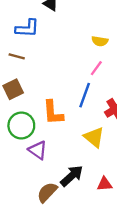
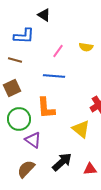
pink line: (96, 68) -> (58, 51), moved
blue line: (85, 95) -> (54, 76), moved, turned 75
brown semicircle: (47, 192) -> (26, 169), moved

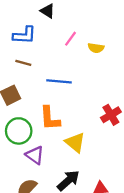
pink line: (58, 51) -> (71, 39), moved
brown line: (15, 60) -> (23, 63), moved
yellow triangle: (81, 129) -> (75, 142), moved

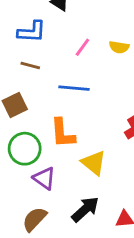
pink line: (71, 39) -> (82, 47), moved

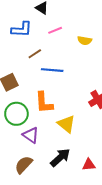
pink line: (82, 47) -> (55, 30), moved, turned 32
brown line: (30, 66) -> (35, 54), moved, turned -48

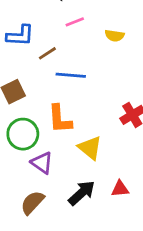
blue L-shape: (22, 29) -> (20, 36), moved
red triangle: (89, 165) -> (120, 189), moved

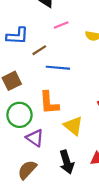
black arrow: (82, 193) -> (67, 162), turned 115

